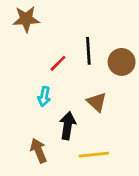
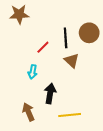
brown circle: (122, 62) -> (89, 33), moved
brown triangle: (97, 102) -> (72, 61), moved

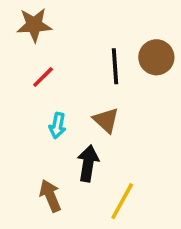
red line: (43, 47) -> (43, 77), moved
brown triangle: (72, 61) -> (106, 120), moved
yellow line: (70, 115) -> (122, 201), turned -55

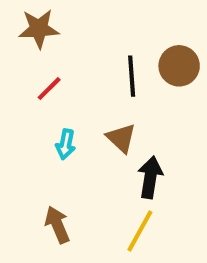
black arrow: (88, 163) -> (150, 177), moved

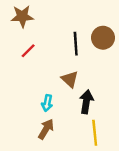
cyan arrow: (66, 144) -> (47, 103), moved
brown arrow: (57, 225) -> (46, 129), moved, turned 54
yellow line: (140, 231) -> (95, 133), moved, turned -35

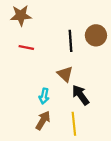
red line: (28, 51) -> (26, 48), turned 56
black arrow: (86, 102) -> (80, 95), turned -45
yellow line: (95, 133) -> (74, 124), moved

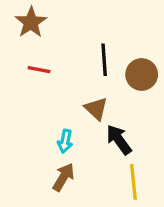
brown star: (21, 15) -> (31, 22), turned -30
brown circle: (96, 35) -> (142, 74), moved
yellow line: (74, 124) -> (133, 182), moved

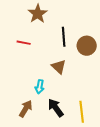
brown star: (31, 22) -> (38, 14), moved
black arrow: (119, 140) -> (56, 108), moved
brown arrow: (63, 177) -> (26, 109), moved

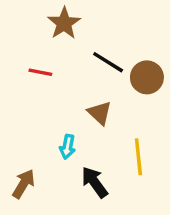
black line: (64, 37) -> (108, 62), turned -54
brown arrow: (26, 109) -> (24, 184), moved
yellow line: (82, 112) -> (138, 157), moved

